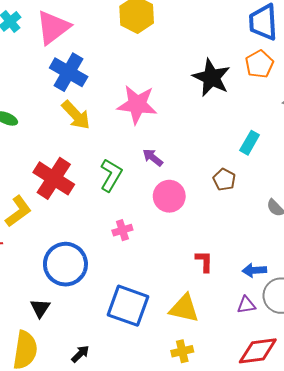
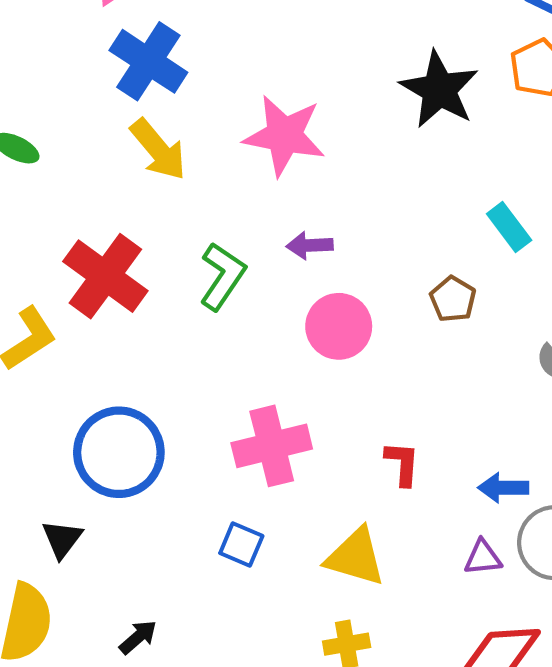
cyan rectangle: (250, 143) -> (509, 227), turned -70
purple arrow: (153, 157) -> (310, 245), turned -45
pink cross: (122, 230) -> (272, 446), moved, size x1.8
blue square: (128, 306) -> (241, 545), size x0.5

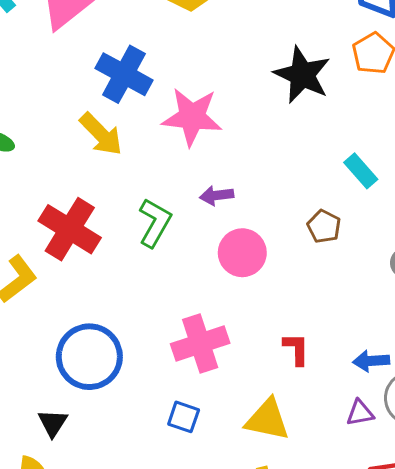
blue cross: (148, 61) -> (124, 74), moved

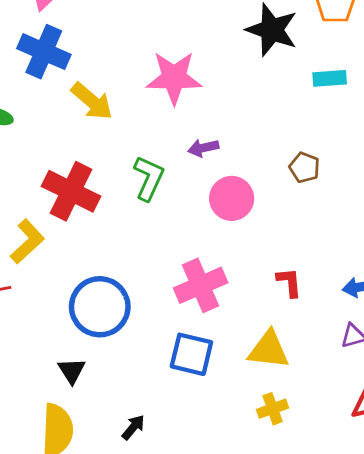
blue cross: (124, 74) -> (44, 52), moved
cyan rectangle: (361, 171) -> (330, 78), moved, turned -48
blue square: (184, 417) -> (191, 354), size x1.5

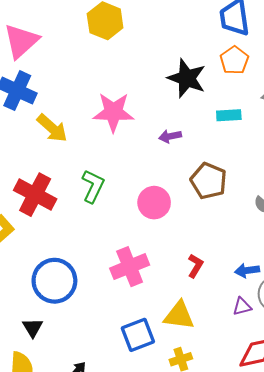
purple arrow: (203, 148) -> (170, 136), moved
brown pentagon: (304, 167) -> (209, 181), size x1.6
red L-shape: (289, 282) -> (195, 266), turned 35
blue square: (191, 354) -> (138, 335), moved, turned -36

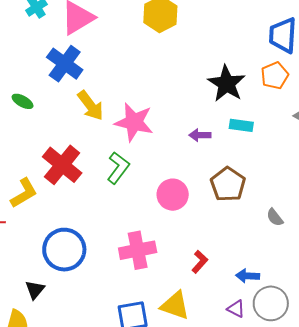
pink star: (113, 112) -> (134, 122), moved
cyan rectangle: (229, 115) -> (241, 125), moved
purple triangle: (242, 307) -> (236, 309), turned 30

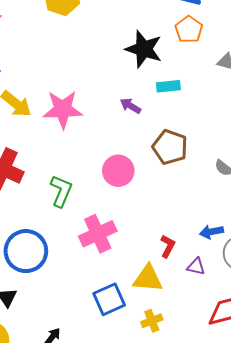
purple arrow: (200, 135) -> (130, 106), turned 45
green L-shape: (118, 168) -> (61, 191), moved
red L-shape: (200, 262) -> (168, 246), moved
purple triangle: (236, 309) -> (196, 267), moved

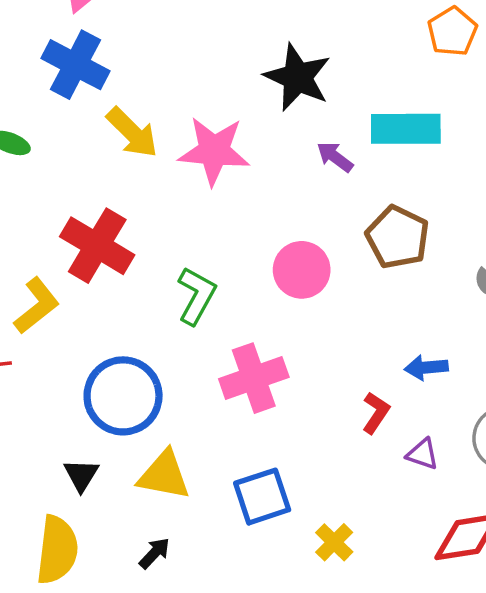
black star: (144, 49) -> (298, 77), moved
cyan rectangle: (168, 86) -> (406, 129), size x1.6
blue arrow: (211, 232) -> (426, 368), moved
yellow triangle: (148, 279) -> (164, 475), moved
yellow cross: (152, 321) -> (334, 542), turned -30

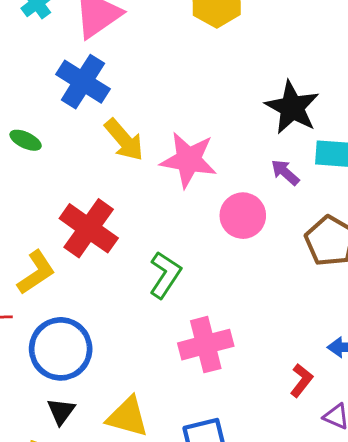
black star: (298, 77) -> (292, 107), moved
pink circle: (302, 270) -> (243, 216), moved
blue circle: (123, 396) -> (61, 349), moved

